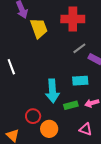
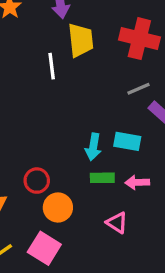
white line: (11, 67) -> (52, 66), moved
cyan arrow: (52, 91) -> (93, 147), moved, size x0.7

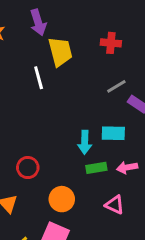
red cross: (139, 39) -> (111, 43), size x0.6
red circle: (37, 181) -> (28, 168), moved

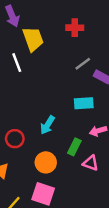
cyan arrow: (85, 142) -> (47, 125), moved, turned 36
green rectangle: (96, 168) -> (74, 147), moved, turned -49

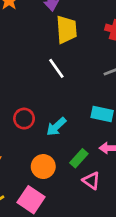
white line: (17, 63) -> (56, 68), moved, turned -30
red circle: (15, 139) -> (24, 119), moved

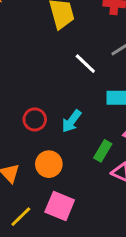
white line: (56, 68) -> (85, 64), moved
orange circle: (43, 167) -> (49, 164), moved

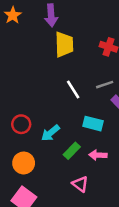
green rectangle: (103, 151) -> (72, 151), moved

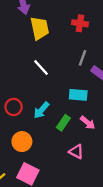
gray line: (105, 85) -> (83, 58), turned -42
white line: (73, 89) -> (41, 67), moved
pink arrow: (98, 155) -> (88, 123), turned -133

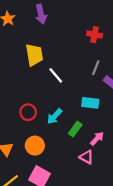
yellow trapezoid: (40, 28) -> (34, 55), moved
pink arrow: (88, 123) -> (97, 139), moved, turned -88

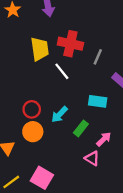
red cross: (95, 35) -> (70, 44), moved, size x1.5
gray line: (96, 68) -> (98, 57), moved
orange circle: (35, 146) -> (33, 132), moved

